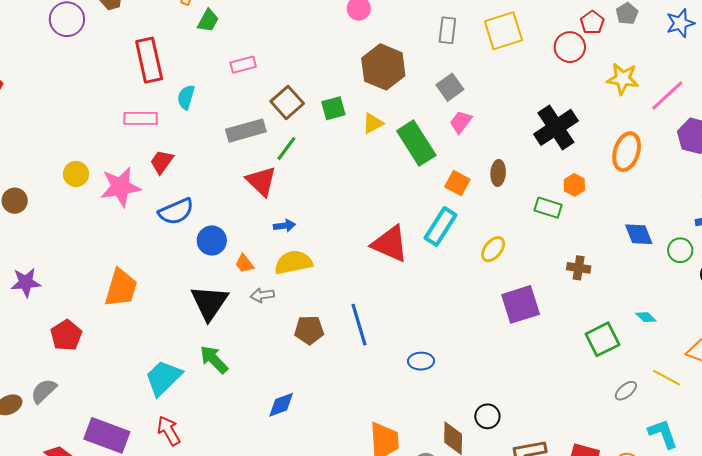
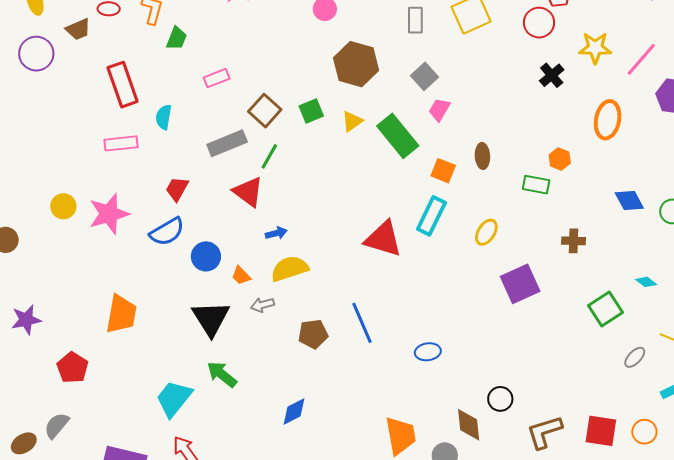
black cross: (556, 127) -> (552, 75), moved, size x0.6
red trapezoid: (162, 162) -> (177, 189), moved

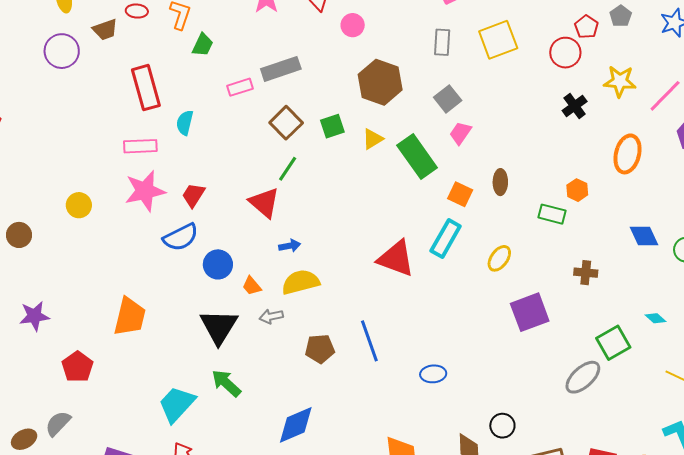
gray rectangle: (227, 143) -> (281, 69), moved
pink star: (109, 214) -> (145, 191), moved
gray ellipse: (635, 357) -> (583, 377), moved, size x1.6
blue diamond: (294, 411) -> (296, 425), size x1.4

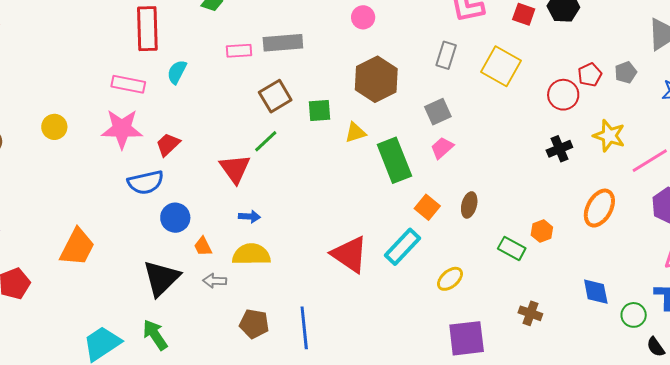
yellow square: (498, 40) -> (501, 66), turned 36

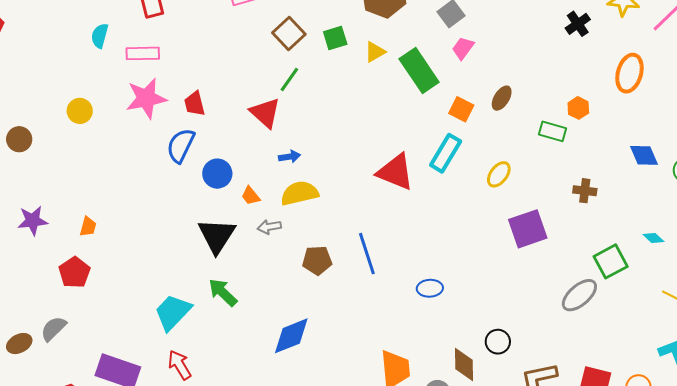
cyan semicircle: (177, 72) -> (100, 36), moved
red trapezoid: (168, 144) -> (195, 104), turned -48
blue semicircle: (146, 182) -> (181, 146), turned 141
brown ellipse: (469, 205) -> (502, 98), turned 30
orange trapezoid: (77, 247) -> (88, 227), moved, size x0.5

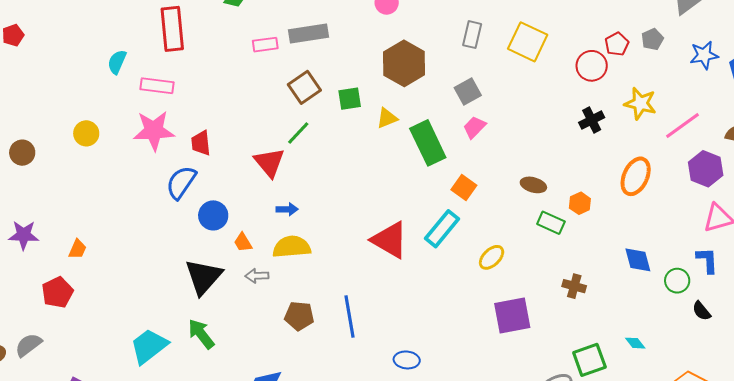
brown ellipse: (502, 98) -> (533, 185), moved, turned 65

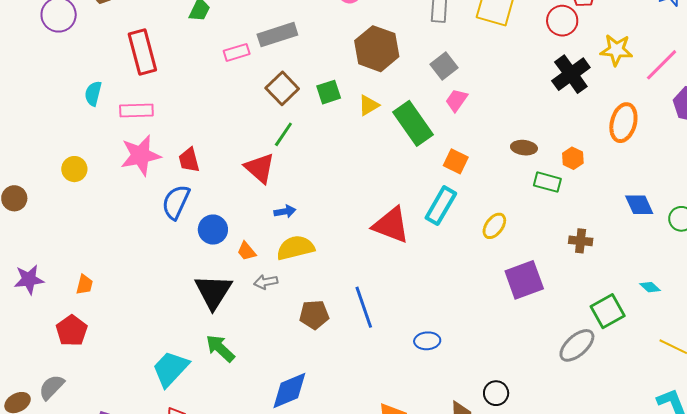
black cross: (592, 120) -> (571, 74), size x1.5

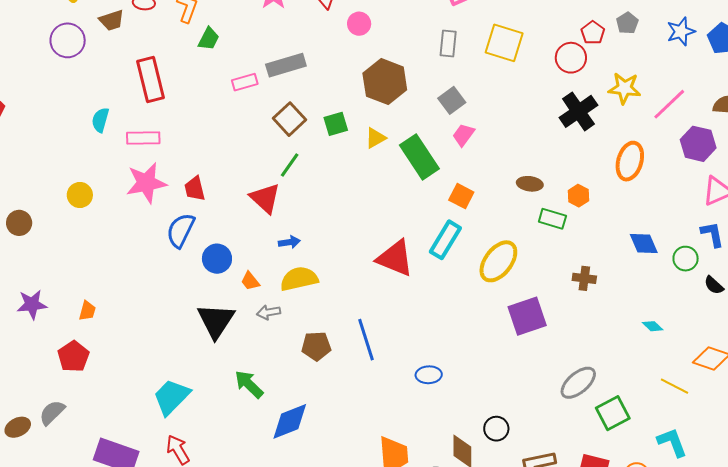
yellow ellipse: (494, 226) -> (498, 261), size x1.6
green square: (608, 311) -> (613, 413), moved
green arrow: (220, 348) -> (249, 384), moved

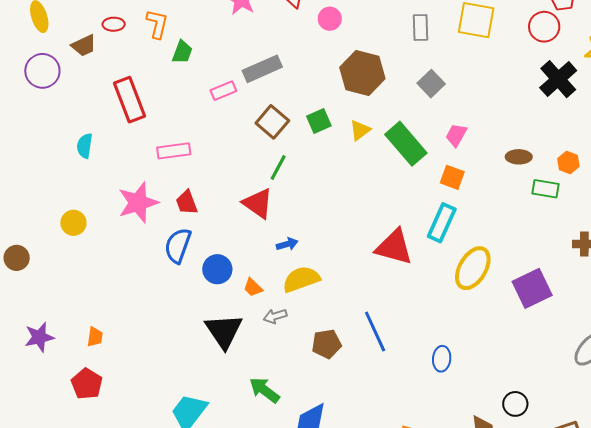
pink trapezoid: (463, 135) -> (456, 135), moved
pink rectangle: (143, 138) -> (174, 151), moved
yellow ellipse: (498, 261) -> (473, 268), moved
blue ellipse: (429, 375) -> (442, 359), turned -75

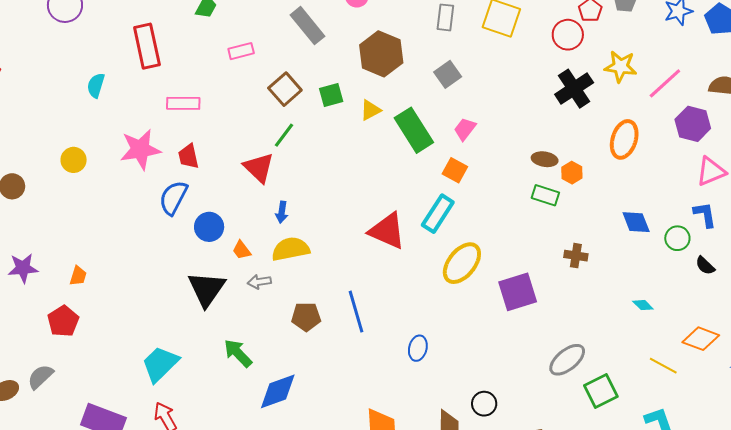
gray rectangle: (262, 69) -> (308, 26), moved, turned 66
brown ellipse: (519, 157) -> (545, 159), moved
blue arrow: (287, 244) -> (282, 212), turned 105

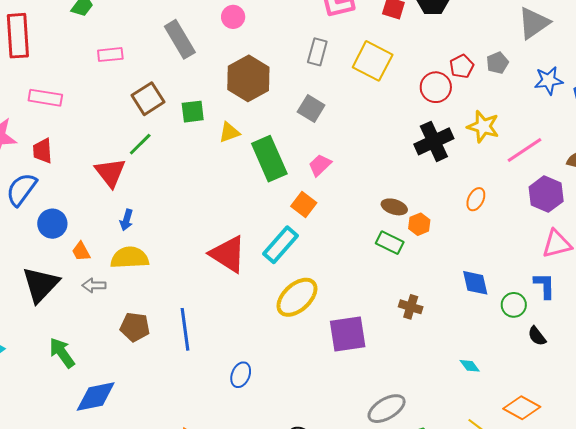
gray square: (448, 74) -> (311, 109), turned -32
orange ellipse: (624, 139) -> (476, 199), size x0.6

